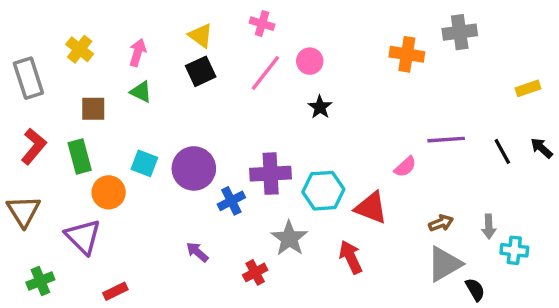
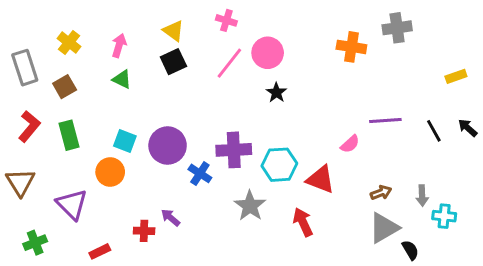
pink circle: (310, 61) -> (268, 53), size x1.4
brown square: (93, 109) -> (65, 87), moved, turned -30
orange circle: (109, 192) -> (110, 172), moved
blue cross: (231, 201) -> (200, 173), turned -30
red cross: (255, 272) -> (144, 231), moved, turned 30

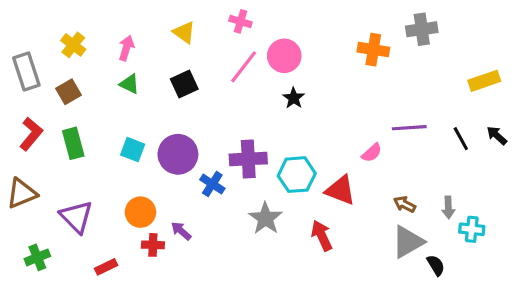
black square: (173, 62) -> (184, 84), moved
yellow rectangle: (456, 76) -> (484, 81), size x1.4
orange circle: (110, 172) -> (140, 212), moved
brown triangle: (20, 182) -> (22, 193), turned 40
brown arrow: (381, 193) -> (405, 204), turned -132

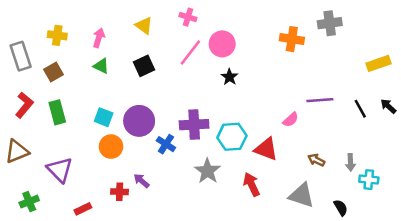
yellow cross: (73, 45) -> (57, 35), turned -30
orange circle: (140, 212) -> (111, 147), moved
gray triangle: (408, 242) -> (302, 195), moved, turned 48

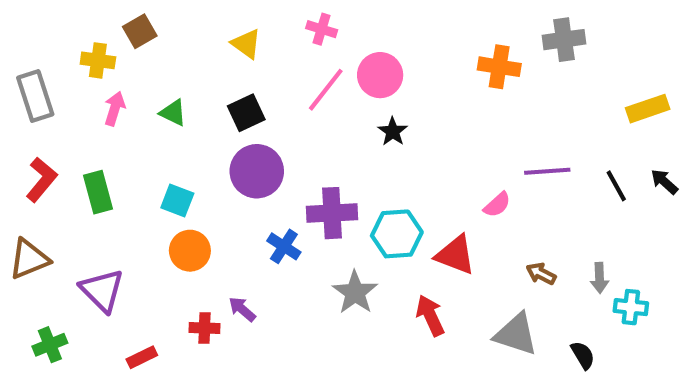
pink arrow: (99, 38) -> (115, 109), moved
brown square: (54, 72) -> (140, 31), moved
purple circle: (139, 121) -> (257, 171), moved

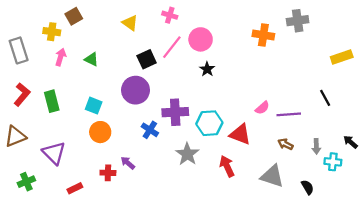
black square: (246, 113) -> (147, 59), moved
purple line: (547, 171) -> (289, 114), moved
black arrow: (664, 182) -> (350, 142), moved

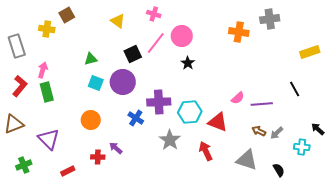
pink arrow: (61, 57) -> (43, 70), moved
green triangle: (91, 59) -> (91, 59), moved, turned -40
cyan square: (94, 106) -> (96, 83), moved
gray arrow: (316, 146) -> (277, 133), moved, turned 48

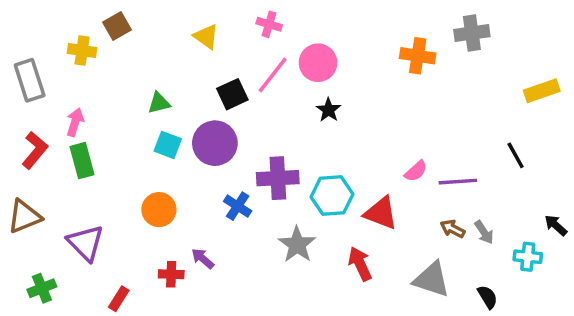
gray arrow: (277, 133) -> (484, 232), turned -80
red rectangle: (68, 171) -> (119, 299), turned -32

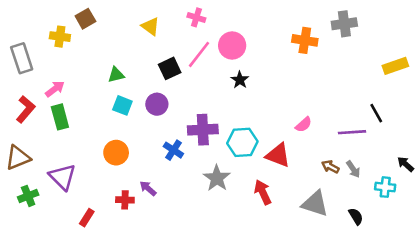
pink arrow: (75, 122) -> (55, 89), turned 36
purple circle: (215, 143) -> (157, 104), size x0.7
purple line: (458, 182) -> (352, 132), moved
green cross: (42, 288) -> (28, 196), moved

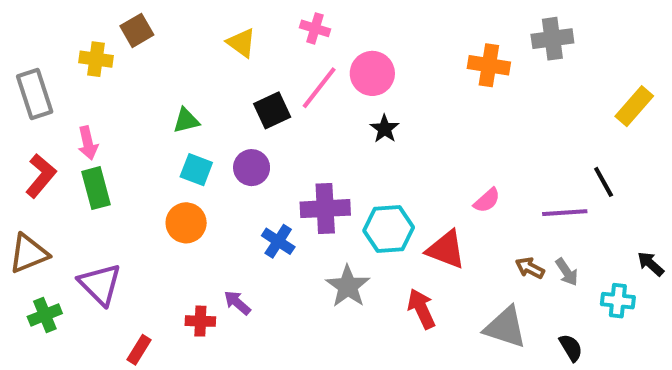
yellow rectangle: (395, 66) -> (634, 106), turned -30
pink arrow: (55, 89) -> (88, 143), turned 114
orange circle: (116, 153) -> (186, 223), moved

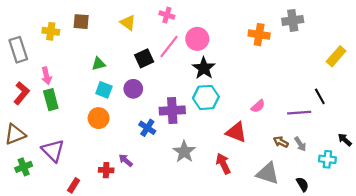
brown square: (137, 30) -> (81, 22), moved, turned 35
black star: (385, 129) -> (204, 68), size x1.5
cyan hexagon: (389, 229) -> (206, 97), moved

